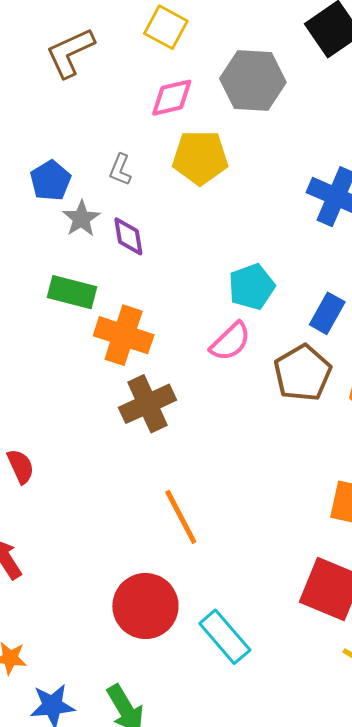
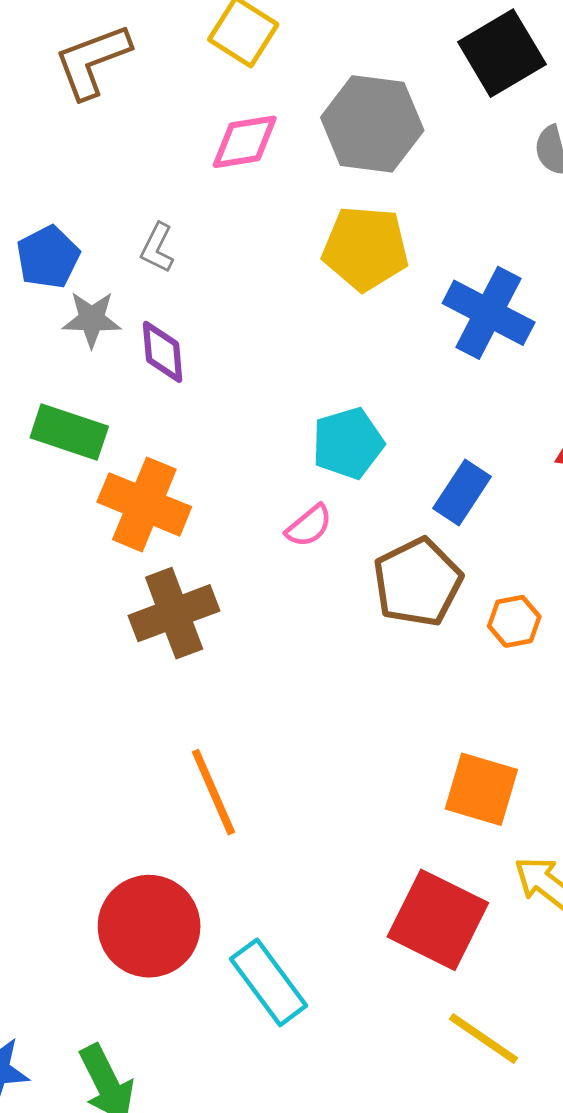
yellow pentagon: (200, 157) -> (365, 248), moved
gray star: (81, 219) -> (92, 319), turned 30
pink semicircle: (230, 342) -> (309, 526), size x0.7

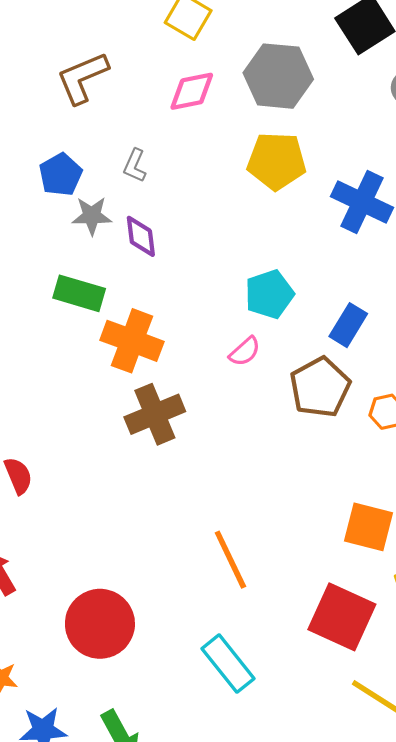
brown L-shape: (92, 61) -> (82, 78), moved
orange line: (213, 792) -> (230, 560), moved
red circle: (149, 926) -> (100, 624), moved

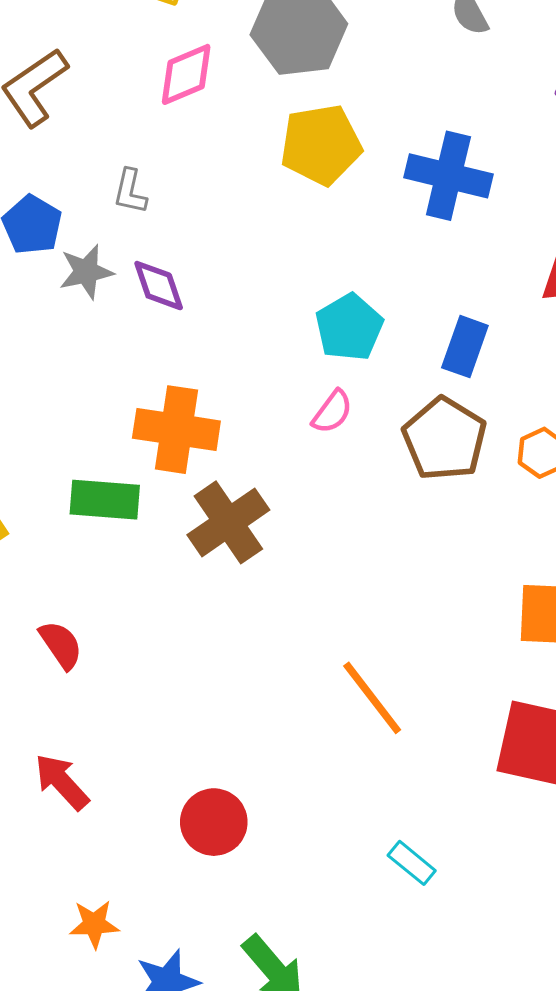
green rectangle: (79, 293) -> (105, 500), moved
red circle: (100, 624) -> (214, 822), size x0.7
cyan rectangle: (228, 664) -> (412, 863), moved, size x0.6

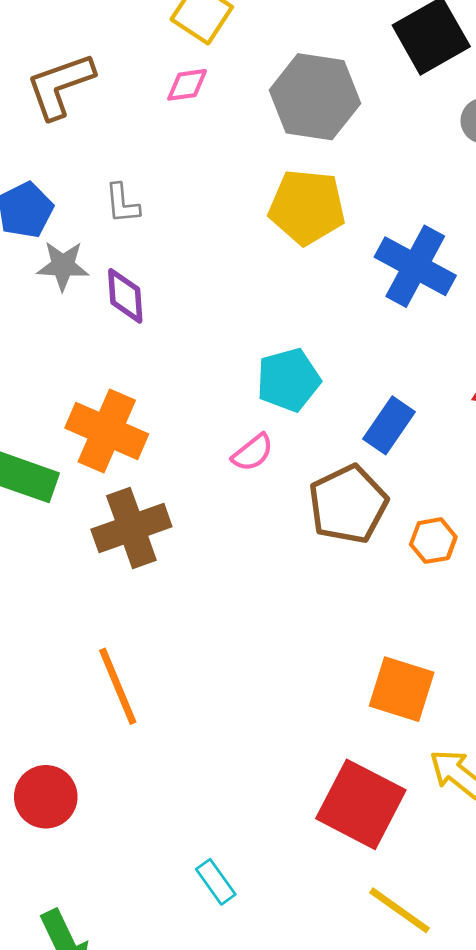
pink diamond: (186, 74) -> (187, 85), moved, size x0.7
gray L-shape: (130, 191) -> (122, 203), turned -33
orange line: (372, 698) -> (118, 686), moved

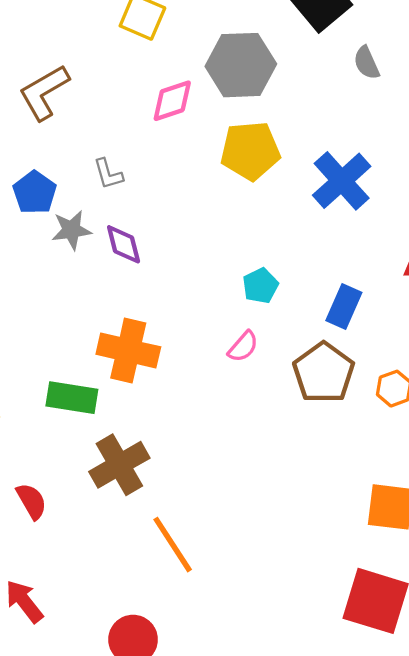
pink diamond: (187, 85) -> (172, 101), moved, size x1.4
blue cross: (415, 266) -> (342, 181), turned 30
cyan pentagon: (288, 380) -> (260, 286), size x0.7
brown cross: (131, 528) -> (119, 465), moved

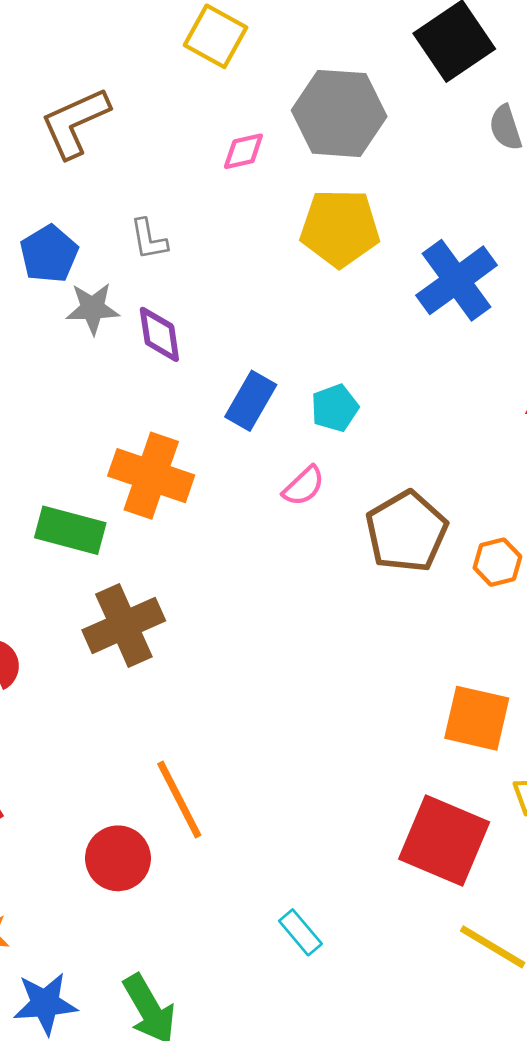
pink diamond: (172, 101) -> (243, 151), size x0.7
blue rectangle: (344, 306) -> (251, 401), moved
orange line: (173, 545) -> (179, 800), moved

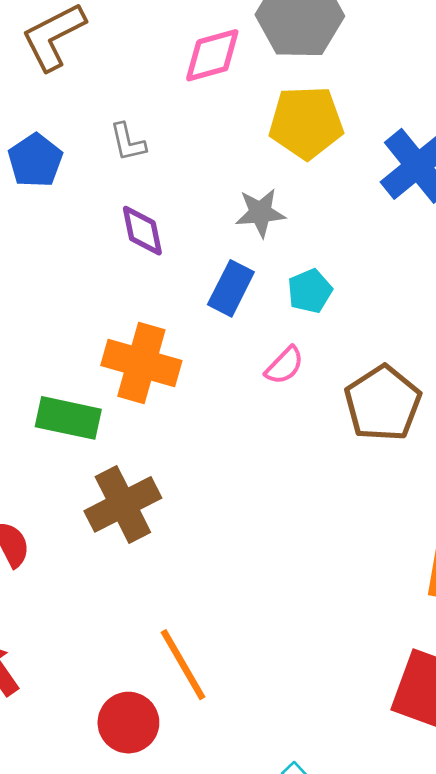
pink diamond: (243, 151) -> (212, 55), size x1.5
gray star: (93, 308) -> (260, 213), moved

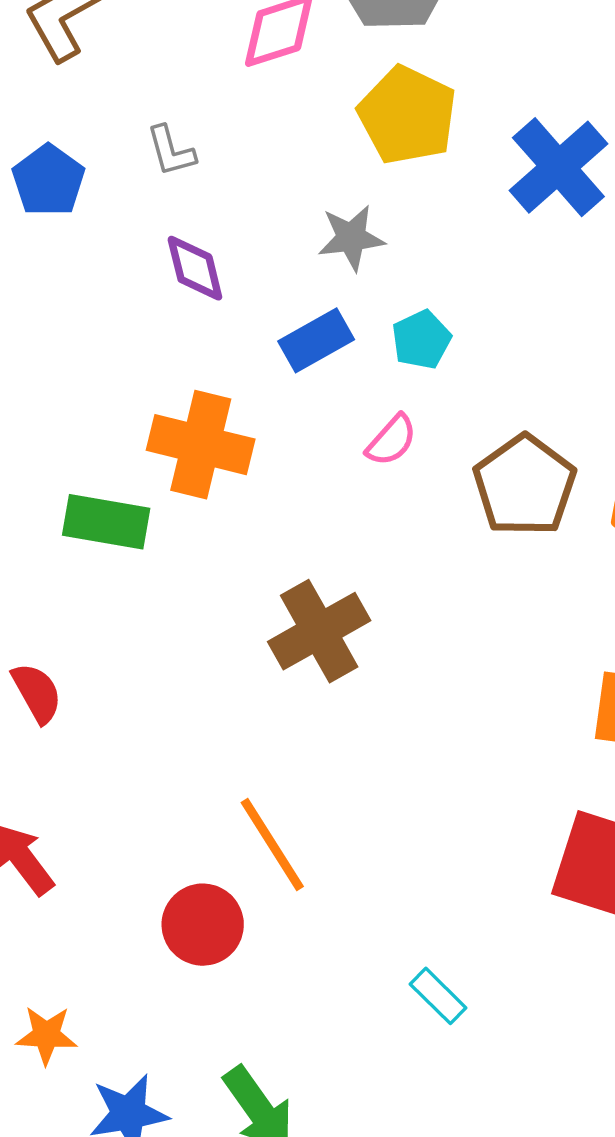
yellow pentagon: (306, 122) -> (407, 115), turned 30
blue rectangle: (231, 288) -> (316, 340), turned 36
brown cross: (123, 504) -> (319, 631), moved

